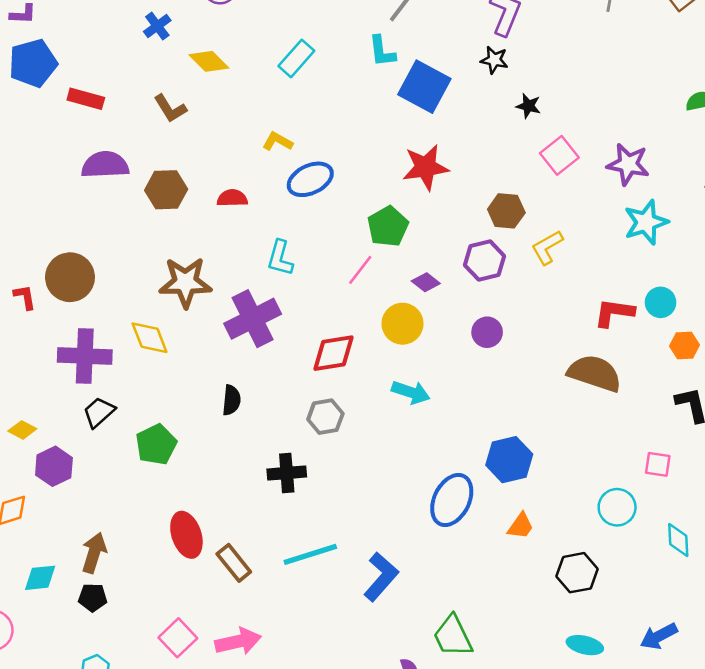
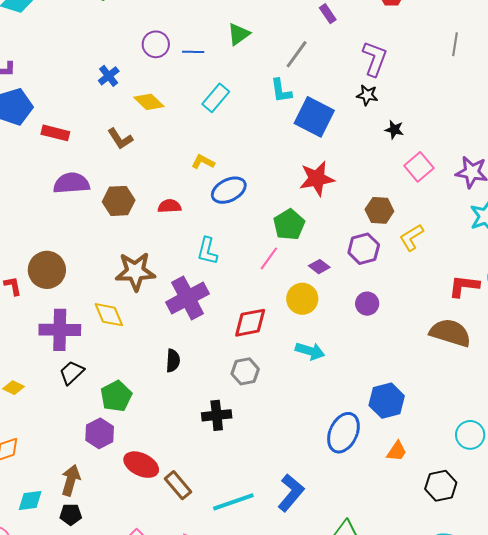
purple hexagon: (54, 466) -> (100, 433), moved
red ellipse: (186, 535) -> (141, 465), turned -44
cyan line: (310, 554) -> (233, 502), moved

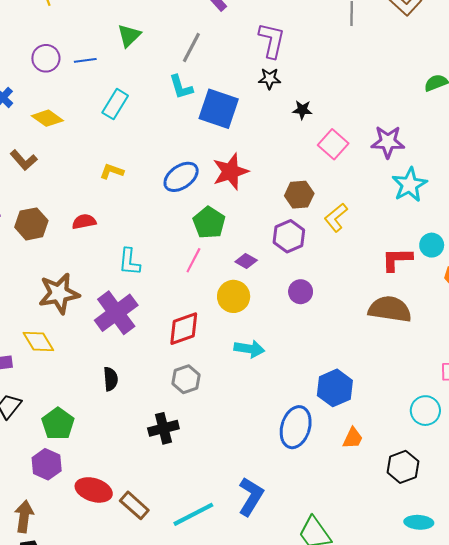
blue ellipse: (229, 190) -> (181, 177), moved

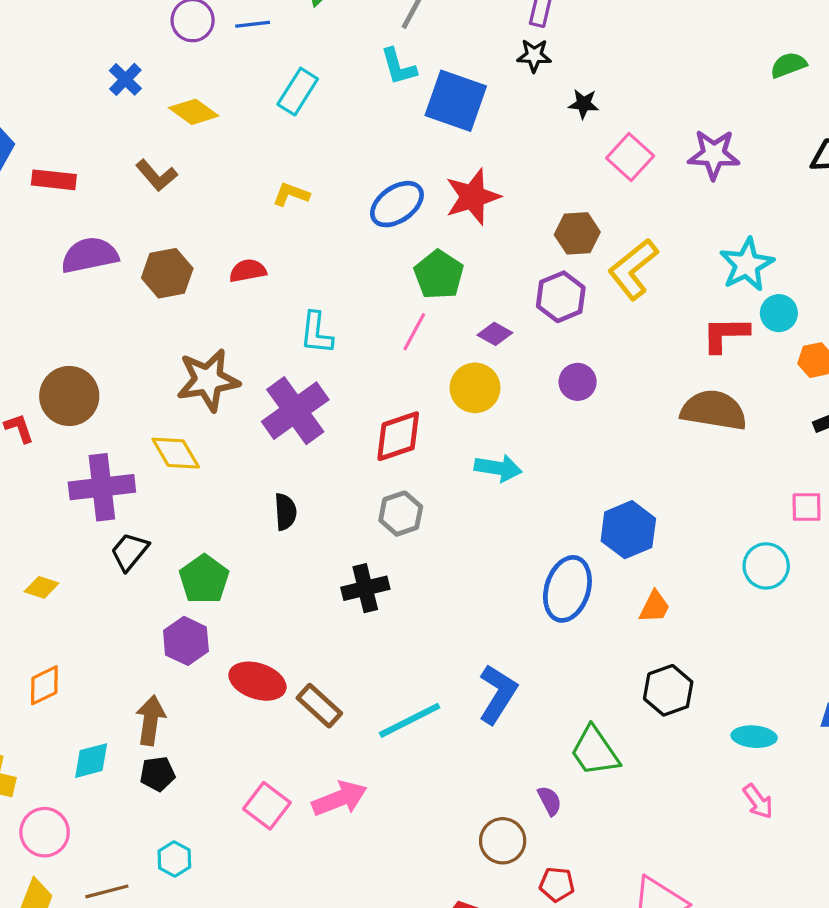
cyan star: (410, 185) -> (747, 265), moved
yellow L-shape: (336, 217) -> (633, 269), size x1.4
black hexagon: (403, 467) -> (668, 690), moved

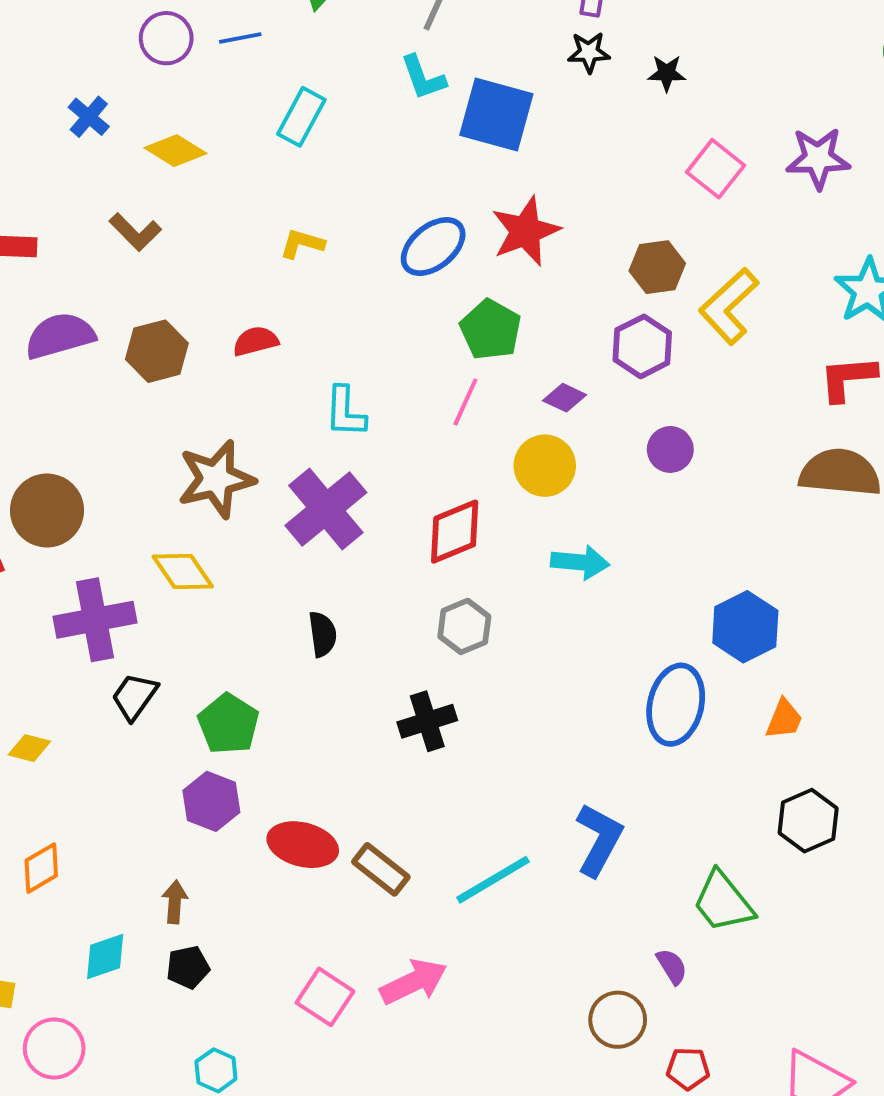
black star: (584, 104) -> (667, 73), moved
brown arrow: (151, 720) -> (175, 902), size x0.7

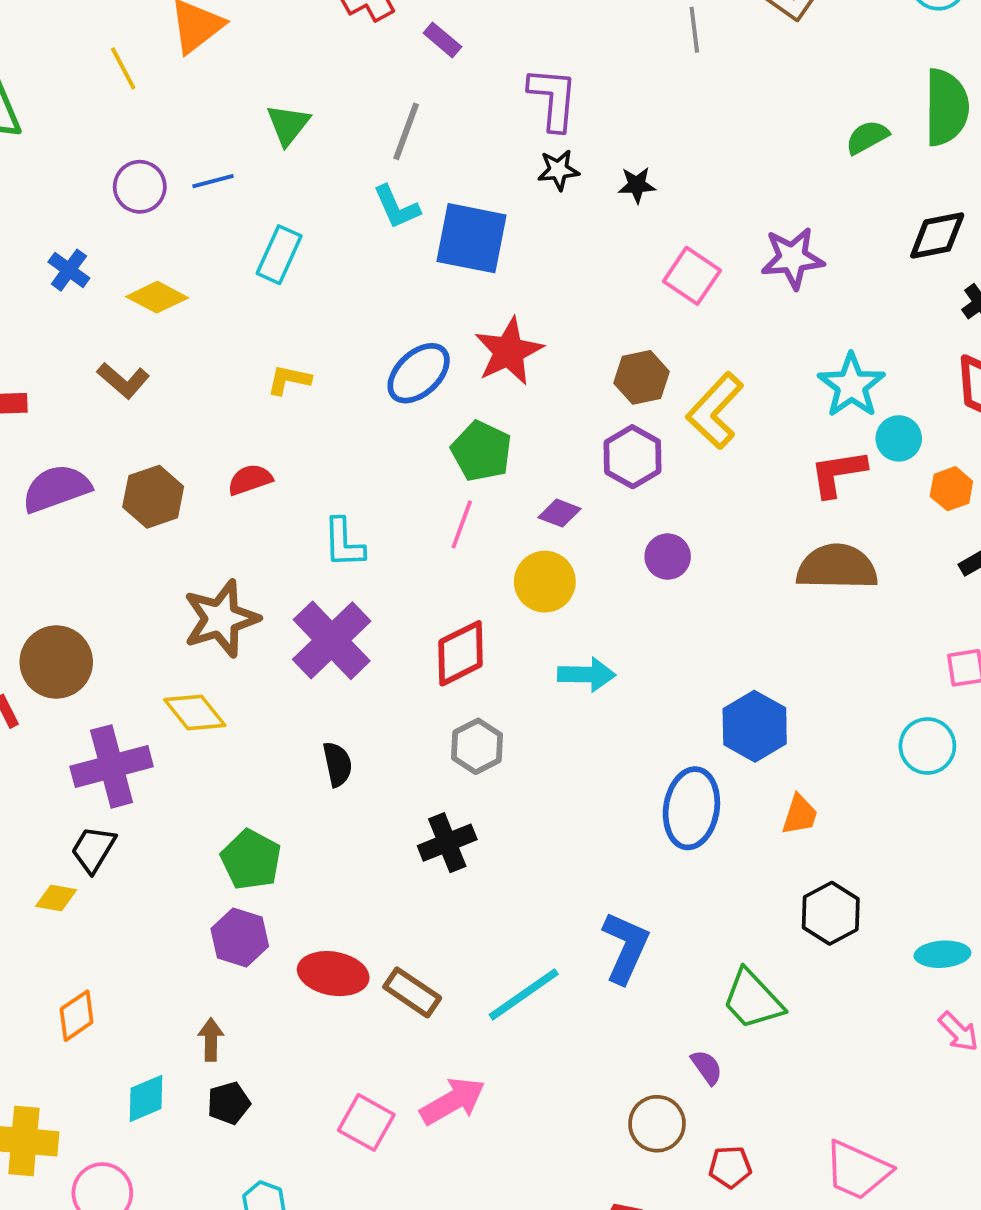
black trapezoid: (134, 696) -> (93, 849), moved

